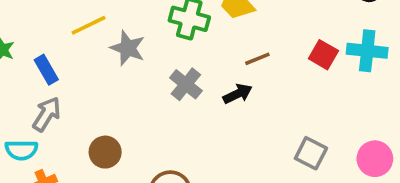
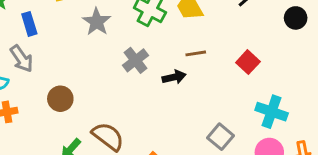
cyan cross: (367, 51) -> (272, 112), moved
gray arrow: (47, 114) -> (22, 59), turned 100

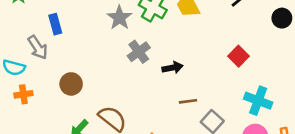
gray star: (97, 22) -> (119, 18), moved
blue rectangle: (29, 24) -> (55, 24), moved
brown line: (196, 53) -> (188, 101), moved

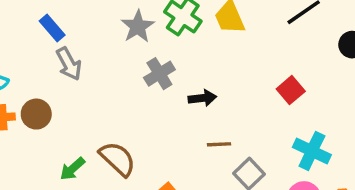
blue rectangle: (55, 24) -> (52, 28), turned -30
gray arrow: (38, 47) -> (69, 64), moved
brown circle: (71, 84) -> (36, 114), moved

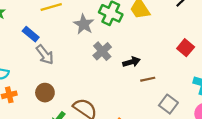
brown circle: (36, 114) -> (45, 93), moved
brown line: (219, 144) -> (148, 79), moved

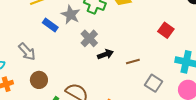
blue rectangle: (31, 34) -> (50, 25), moved
gray arrow: (45, 55) -> (27, 52), moved
black arrow: (131, 62) -> (105, 54), moved

